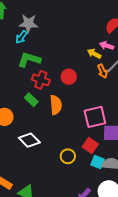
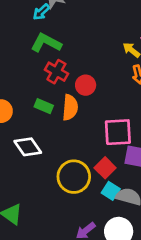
red circle: (69, 77) -> (86, 85), moved
green rectangle: (31, 100) -> (44, 106), moved, turned -32
yellow circle: (68, 156) -> (74, 177), size x1.6

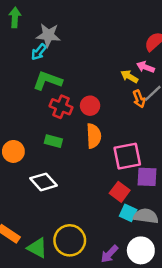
red circle: (86, 85) -> (90, 106), moved
orange semicircle: (70, 107) -> (94, 136), moved
yellow circle: (74, 177) -> (70, 240), moved

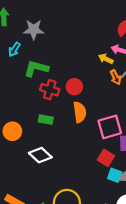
cyan arrow: (39, 52) -> (14, 49), moved

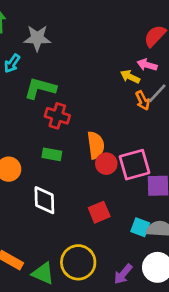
red circle: (74, 87) -> (106, 164), moved
white diamond: (40, 155) -> (44, 200), turned 45
red square: (106, 158) -> (99, 212), moved, turned 35

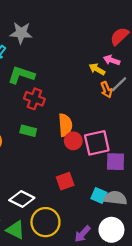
white diamond: (44, 200) -> (22, 199), moved, turned -65

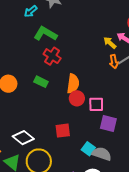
pink square: (97, 143) -> (96, 104), size x0.7

